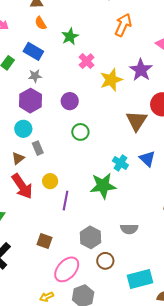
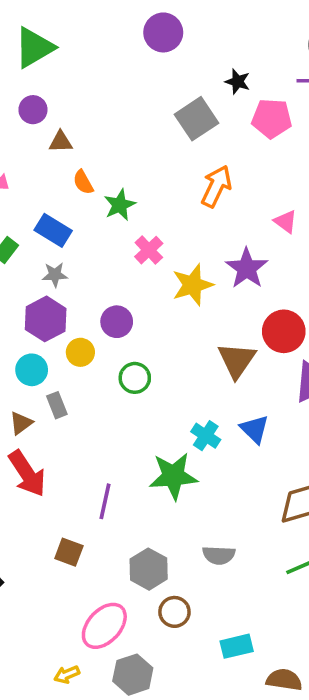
orange semicircle: (41, 23) -> (83, 182), moved
yellow circle: (50, 181) -> (80, 352), moved
brown square: (45, 241) -> (69, 552), moved
cyan rectangle: (140, 279) -> (237, 646), size x0.7

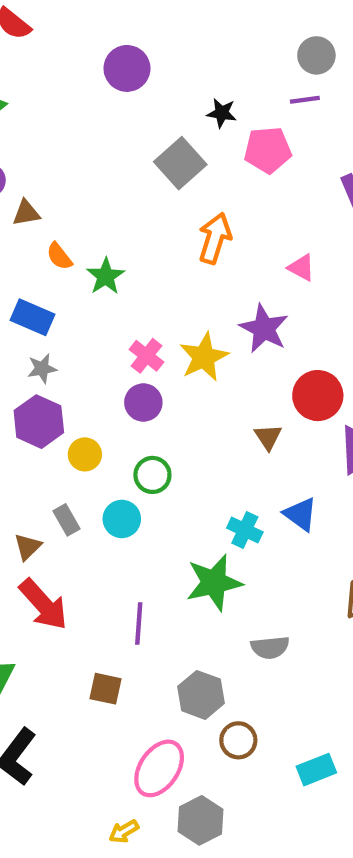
pink cross: (149, 250) -> (146, 356), moved
purple circle: (117, 322) -> (143, 403), moved
brown triangle: (237, 360) -> (268, 437), size x0.6
cyan circle: (32, 370) -> (122, 519), moved
gray semicircle: (219, 555) -> (270, 647), moved

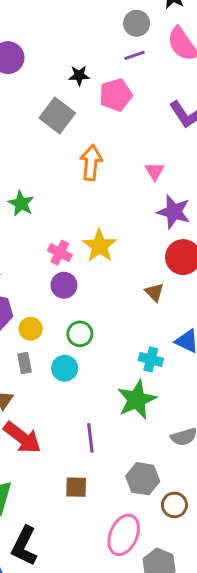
pink triangle: (301, 268) -> (155, 171), turned 42
purple star: (264, 329) -> (174, 212), moved
gray rectangle: (67, 520) -> (24, 363), moved, turned 30

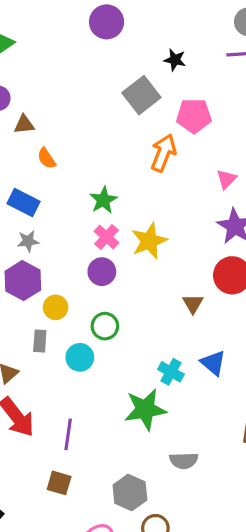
pink pentagon: (116, 95) -> (194, 116), moved
green star: (21, 203) -> (103, 200), moved
purple line: (90, 438) -> (68, 434), moved

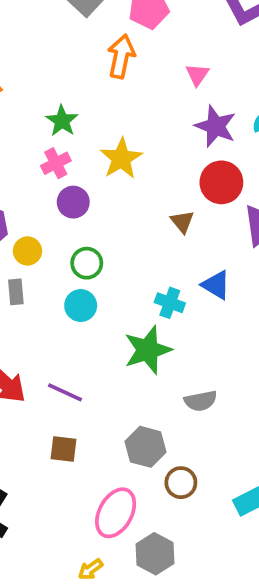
pink cross: (106, 237) -> (56, 163), moved, turned 30
cyan circle: (80, 357) -> (81, 306), moved
purple line: (68, 434) -> (65, 392), turned -64

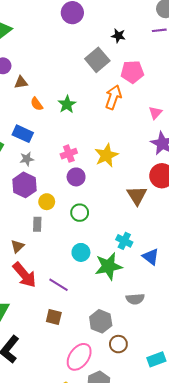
green star: (62, 121) -> (67, 104), moved
brown triangle: (182, 222) -> (137, 195), size x1.5
blue triangle: (216, 285) -> (151, 257), moved
cyan circle: (81, 306) -> (81, 252), moved

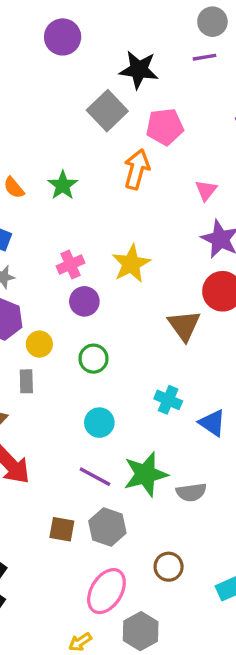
black star: (118, 36) -> (139, 70), size x1.6
green star: (108, 266) -> (145, 474), moved
purple line: (58, 285) -> (95, 477), moved
gray hexagon: (101, 321) -> (107, 527), moved

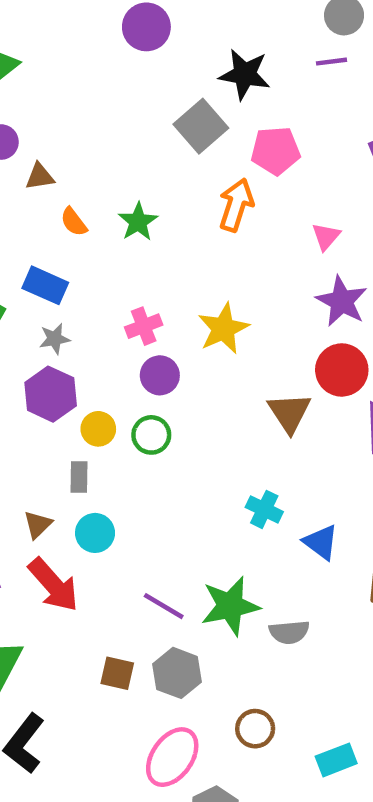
green circle: (93, 359) -> (151, 435), moved
cyan circle: (99, 423) -> (95, 533), moved

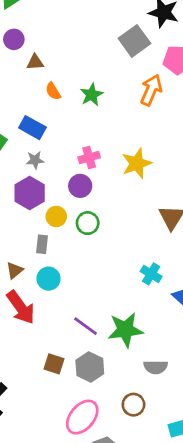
purple circle: (160, 375) -> (80, 186), moved
gray semicircle: (289, 632) -> (156, 367), moved

